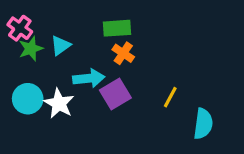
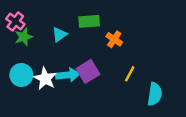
cyan triangle: (61, 45) -> (59, 35), moved
orange cross: (123, 53) -> (114, 39), moved
cyan arrow: (89, 78) -> (68, 75), moved

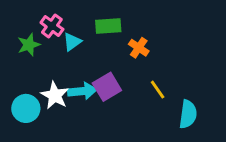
pink cross: (15, 21) -> (52, 26), moved
yellow line: (130, 74) -> (158, 90), turned -63
cyan circle: (21, 75) -> (26, 108), moved

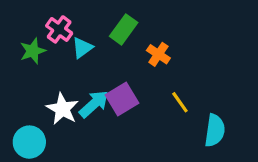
green rectangle: (108, 26) -> (124, 29), turned -50
cyan arrow: (82, 91) -> (94, 104), turned -36
cyan circle: (26, 108) -> (29, 142), moved

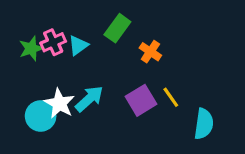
pink cross: (59, 29) -> (53, 42), moved, turned 30
purple square: (122, 99) -> (141, 100), moved
cyan circle: (29, 142) -> (41, 116), moved

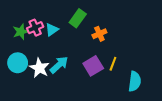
orange cross: (150, 52) -> (99, 34), turned 32
yellow line: (171, 97) -> (113, 64), turned 56
cyan circle: (41, 116) -> (18, 63), moved

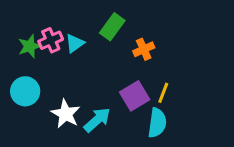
cyan arrow: (59, 65) -> (97, 120), moved
white star: (39, 68) -> (66, 114), moved
cyan semicircle: (135, 81) -> (157, 123), moved

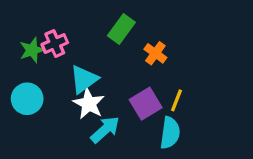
cyan triangle: (75, 43) -> (84, 79), moved, size x1.4
orange cross: (144, 49) -> (155, 53), turned -30
white star: (66, 114) -> (89, 104), moved

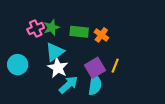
green rectangle: (121, 29) -> (79, 32), moved, turned 60
green star: (32, 50) -> (52, 27), moved
cyan semicircle: (170, 133) -> (95, 85), moved

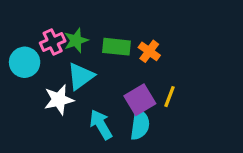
cyan circle: (18, 65) -> (25, 62), moved
white star: (58, 68) -> (59, 100), moved, turned 30
cyan arrow: (68, 85) -> (101, 125), turned -78

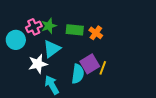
yellow line: (169, 97) -> (103, 68), moved
cyan arrow: (101, 125) -> (52, 85), moved
cyan semicircle: (140, 125) -> (78, 74), moved

